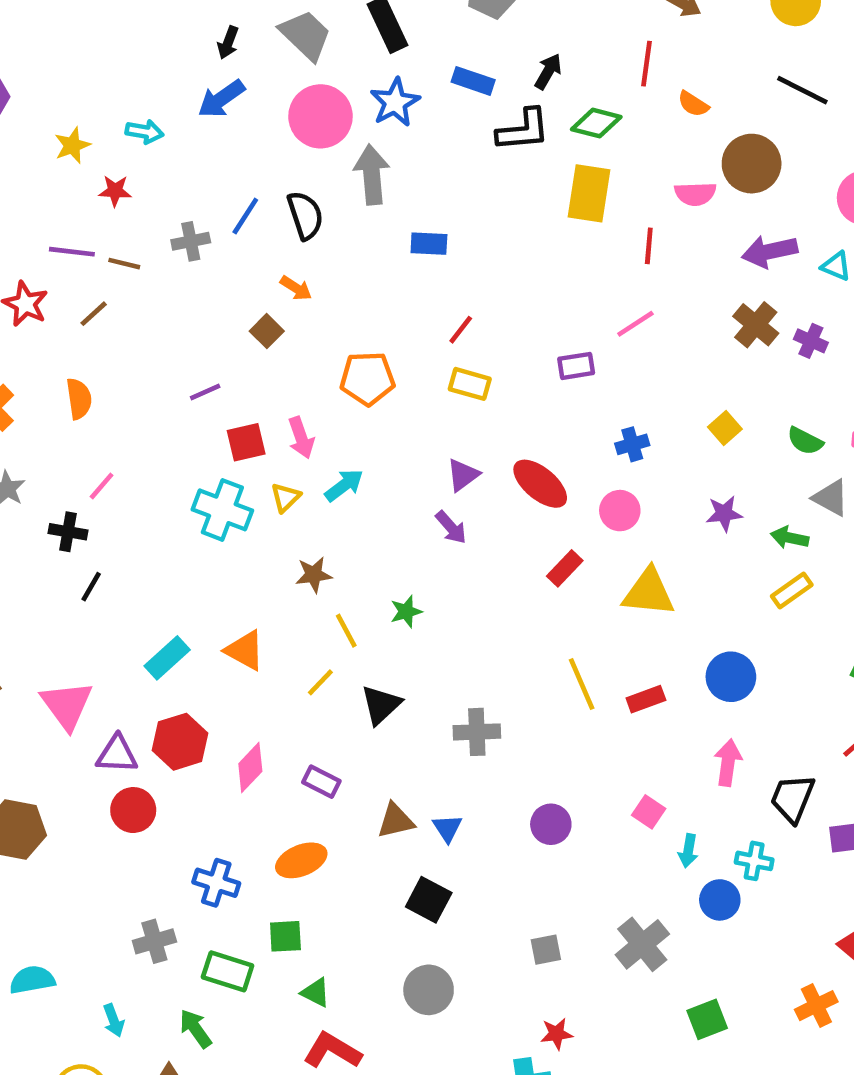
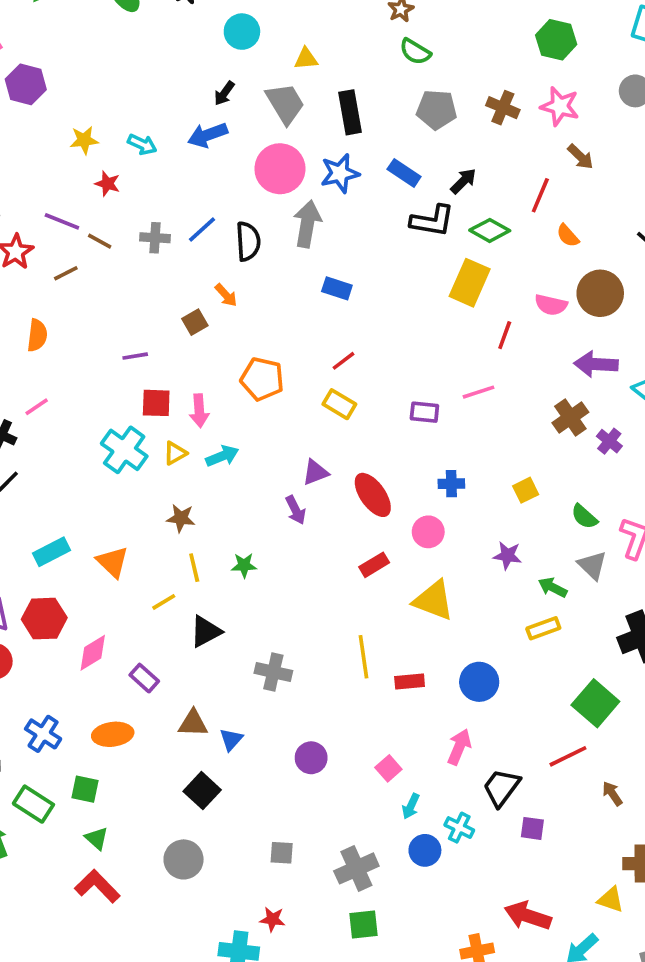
green square: (707, 1019) -> (363, 924), moved

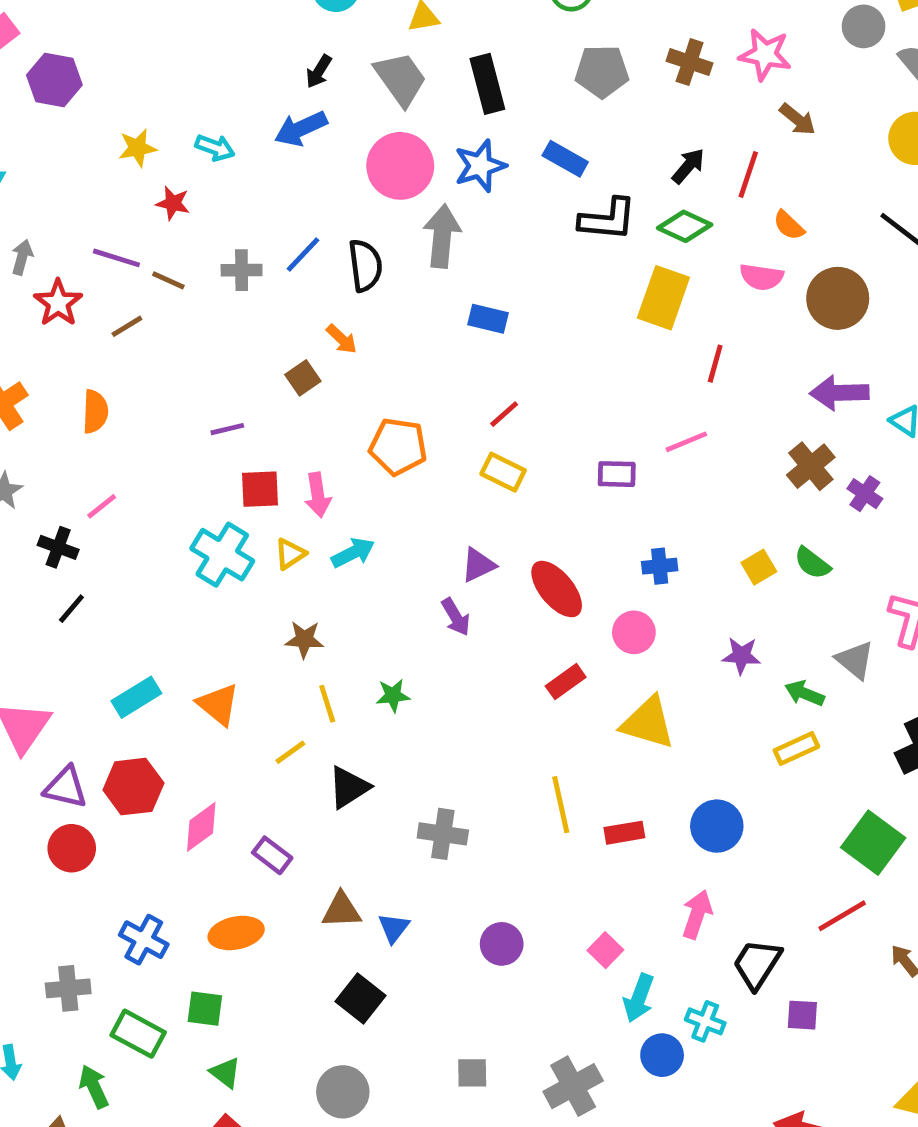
black arrow: (463, 181) -> (688, 166), moved
pink semicircle: (551, 305) -> (762, 277), moved
green semicircle: (584, 517) -> (812, 563), moved
cyan arrow: (411, 806) -> (639, 998), size x1.4

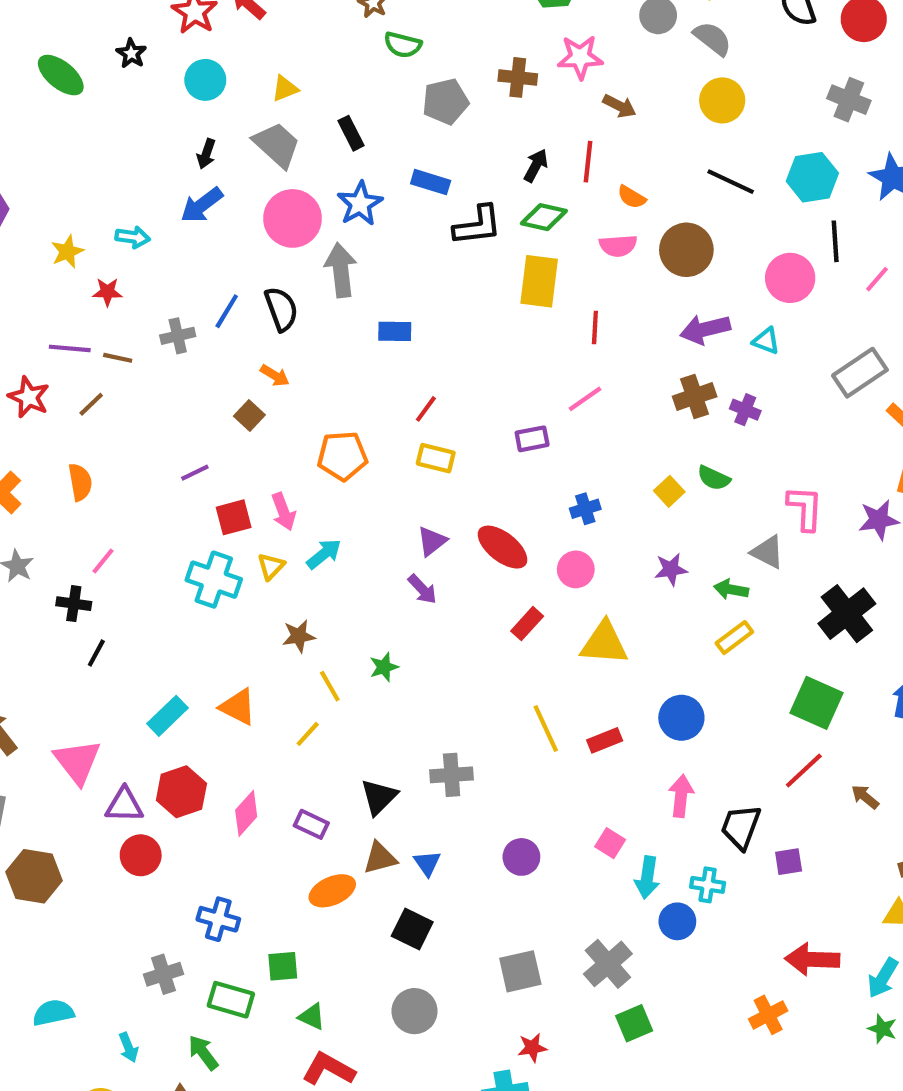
black rectangle: (487, 84) -> (351, 133), size x0.7
brown cross: (811, 466) -> (695, 396), turned 33
black triangle: (349, 787) -> (379, 797), moved
orange ellipse: (236, 933) -> (332, 891), moved
gray square: (472, 1073) -> (520, 971), size x1.5

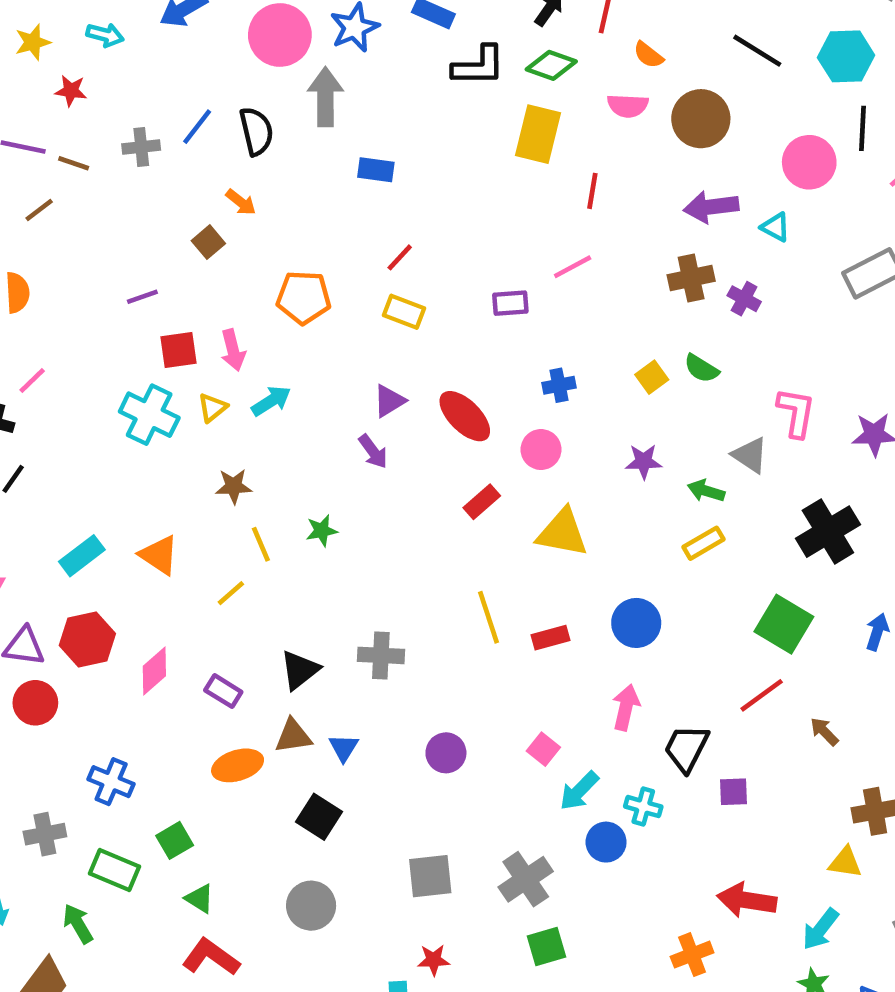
cyan arrow: (647, 877) -> (579, 791), turned 30
green square: (283, 966) -> (175, 840), turned -32

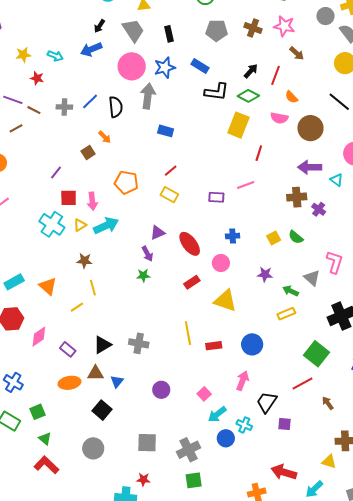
purple line: (142, 297) -> (56, 172), turned -40
cyan arrow: (271, 401) -> (106, 226), size x1.4
green star: (322, 531) -> (143, 275), moved

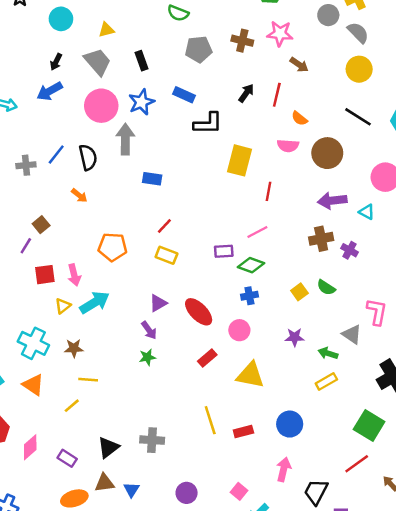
green diamond: (248, 96) -> (251, 265), moved
brown square: (88, 153) -> (41, 225), moved
cyan cross: (52, 224) -> (33, 343), moved
yellow line: (93, 288) -> (88, 380), turned -63

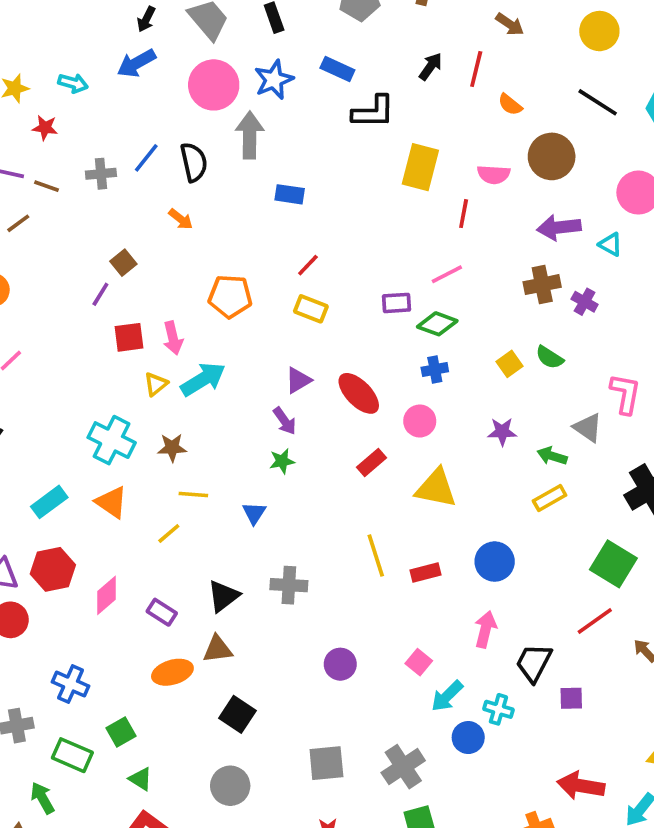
pink semicircle: (288, 146) -> (494, 174), moved
blue triangle: (131, 490) -> (254, 513), moved

